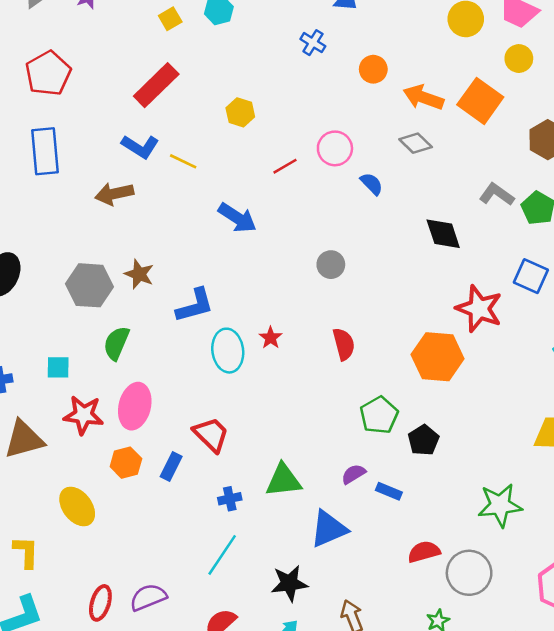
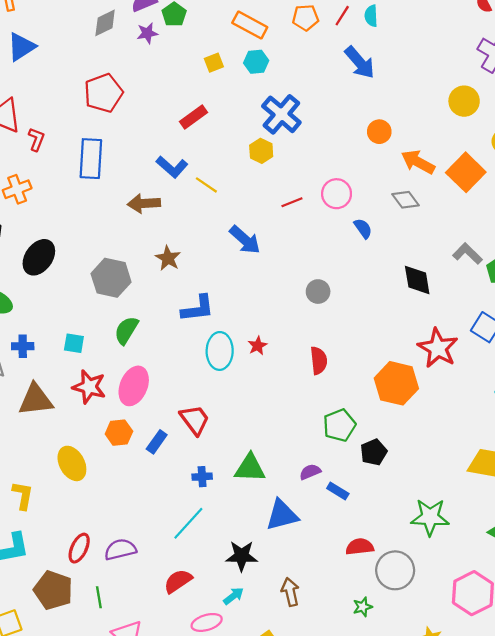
blue cross: (313, 43) -> (281, 114), moved, size x1.8
red rectangle: (156, 85) -> (193, 117), size x0.7
brown star: (139, 274) -> (168, 258), moved

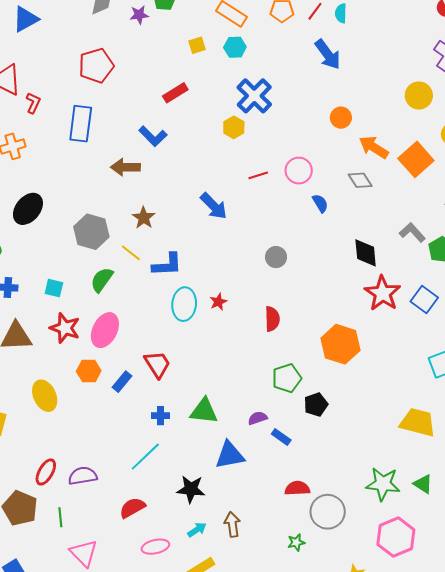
yellow line: (206, 185) -> (131, 253), moved
red star: (438, 348) -> (383, 293), moved
green star: (430, 517) -> (383, 484), moved
cyan arrow: (234, 596) -> (197, 530), moved

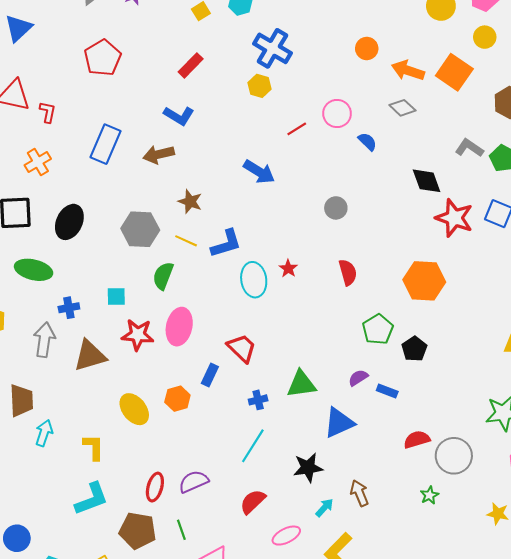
blue rectangle: (81, 124) -> (105, 144), moved, turned 30
orange hexagon: (89, 371) -> (177, 399), moved

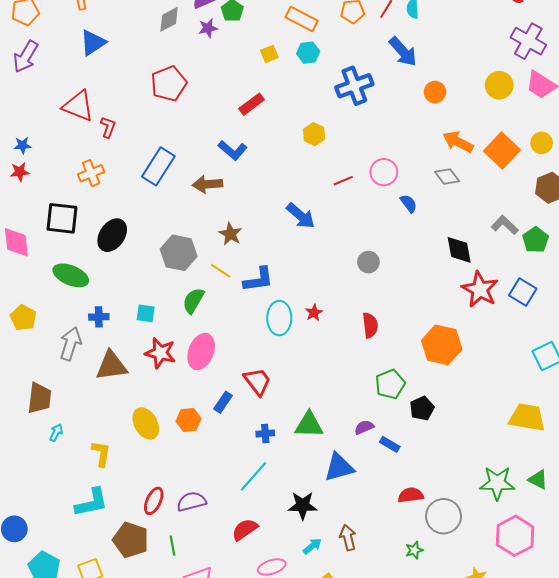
yellow circle: (485, 37) -> (542, 143), moved
blue cross: (272, 48) -> (354, 86), moved, turned 30
orange circle: (367, 48) -> (435, 92), moved
cyan arrow: (44, 433) -> (56, 433), size x0.7

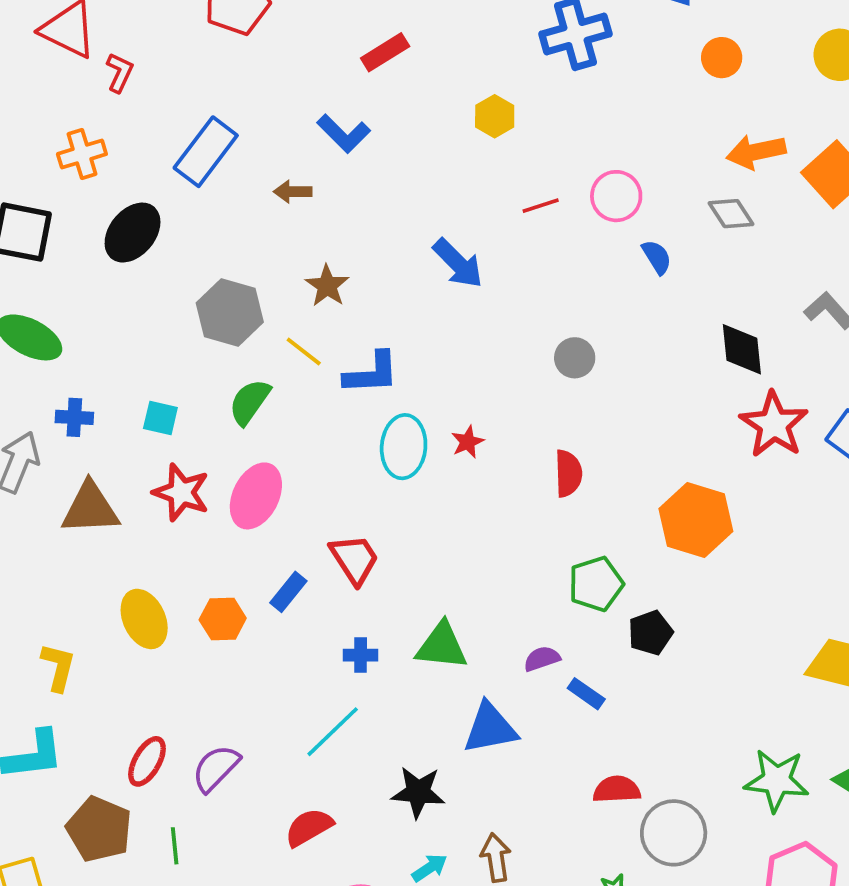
orange arrow: (458, 142) -> (756, 152), turned -44
brown arrow: (208, 184) -> (293, 192), size x0.7
black ellipse: (112, 235) -> (133, 233), moved
purple semicircle: (191, 502) -> (216, 768), turned -36

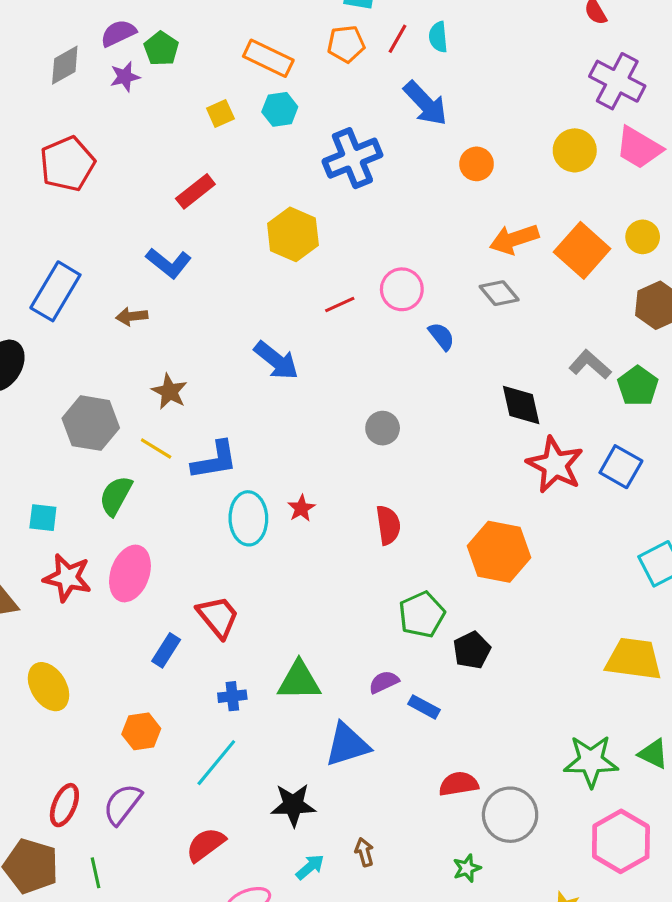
yellow hexagon: (495, 116) -> (293, 234), size x1.5
orange hexagon: (223, 619) -> (141, 731), moved
brown arrow: (496, 858) -> (364, 852), size x0.7

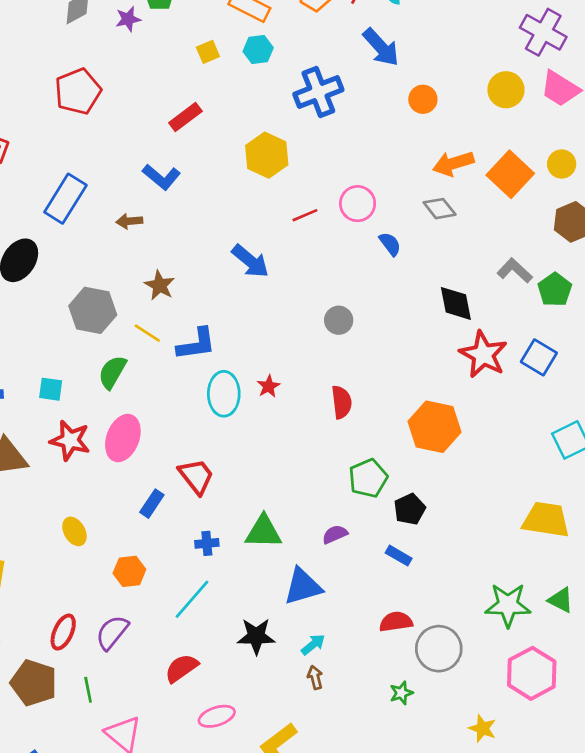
yellow ellipse: (49, 687) -> (74, 531), moved, size x0.7
blue rectangle: (424, 707) -> (399, 556), moved
cyan arrow: (310, 867) -> (313, 644), moved

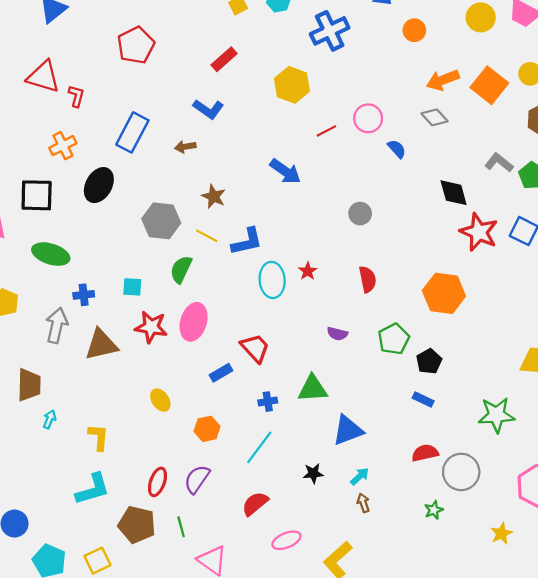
blue rectangle: (152, 504) -> (221, 373), turned 30
purple semicircle: (335, 534) -> (337, 334), moved, turned -138
green star: (508, 605) -> (496, 415), moved
black star: (256, 636) -> (313, 473), size x0.7
yellow star: (483, 728) -> (501, 534), turned 30

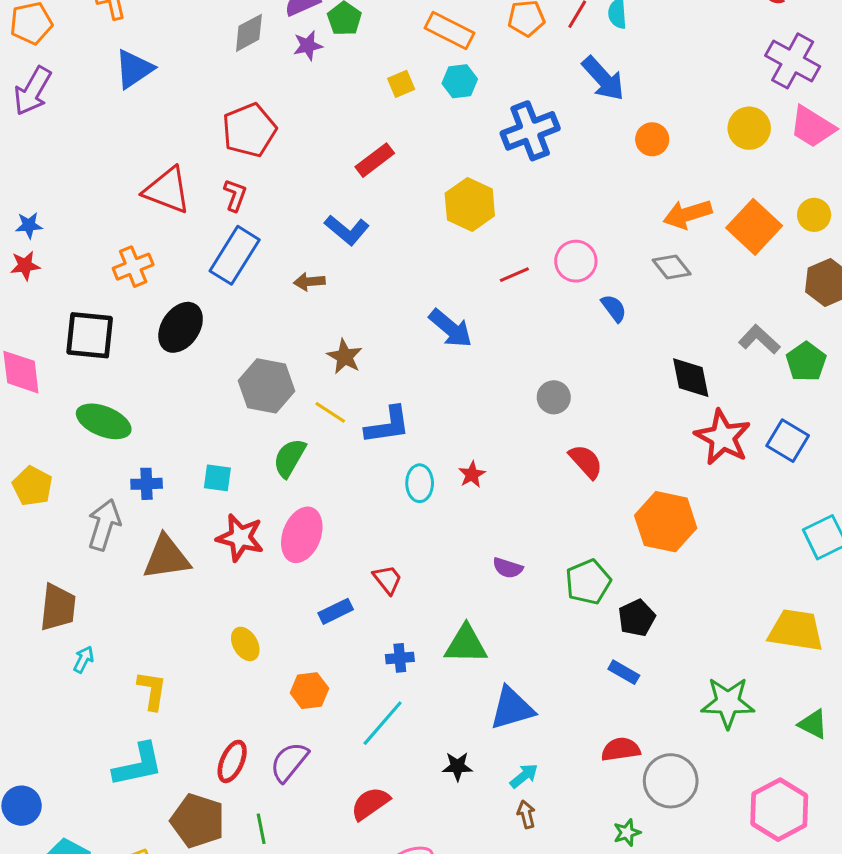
red triangle: (43, 77) -> (167, 190), moved
red L-shape: (76, 96) -> (235, 195), moved
red semicircle: (368, 279) -> (586, 461), moved, turned -35
cyan ellipse: (272, 280) -> (420, 483), size x0.7
red trapezoid: (255, 348) -> (388, 579), size x0.7

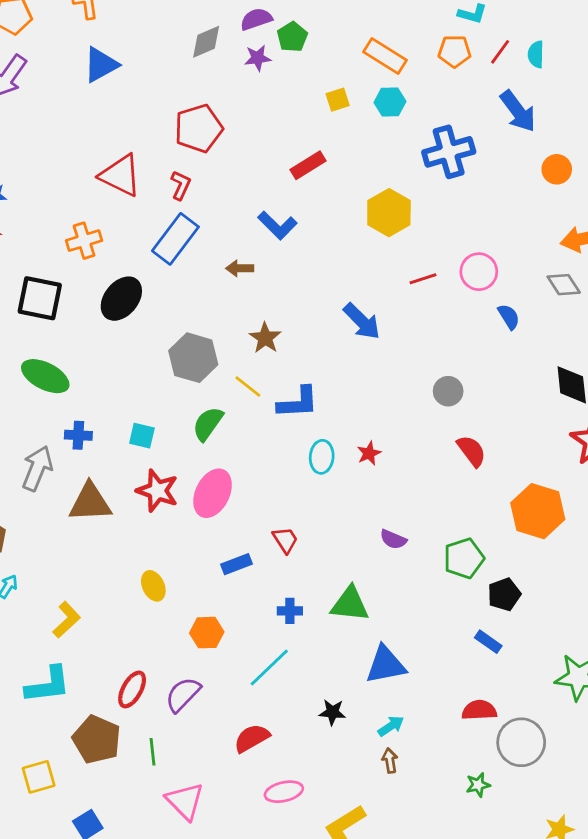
yellow L-shape: (152, 690) -> (67, 620), turned 33

